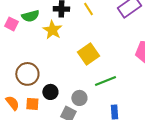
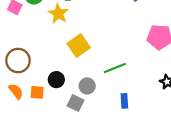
yellow square: (88, 54) -> (79, 46), moved
brown circle: (27, 74) -> (18, 60), moved

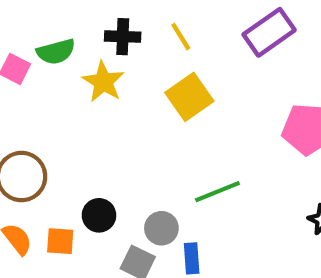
yellow square: (79, 46) -> (189, 97), moved
blue rectangle: (124, 101) -> (192, 258), moved

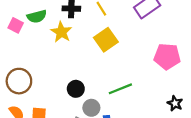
black circle: (99, 215) -> (76, 89), moved

